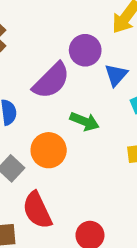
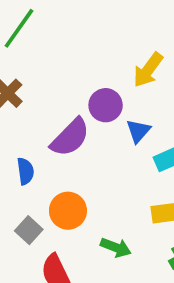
green arrow: (84, 121) -> (116, 247), moved

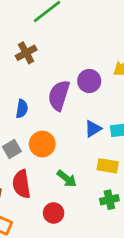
blue triangle: (138, 131) -> (93, 129), moved
purple semicircle: (70, 137) -> (59, 95), turned 136

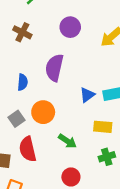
brown cross: (26, 53) -> (22, 32), turned -30
purple circle: (89, 81) -> (70, 27), moved
red circle: (54, 213) -> (71, 177), moved

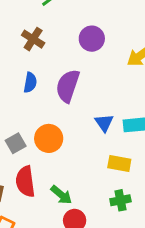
blue semicircle: (23, 82) -> (30, 83), moved
blue triangle: (87, 95) -> (104, 123), turned -35
green arrow: (67, 141) -> (61, 195), moved

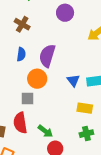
purple circle: (92, 39) -> (65, 13), moved
orange circle: (49, 138) -> (37, 79), moved
gray square: (16, 143) -> (27, 99), moved, turned 32

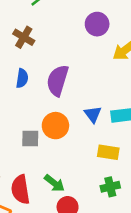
purple circle: (65, 13) -> (97, 24), moved
orange circle: (37, 79) -> (55, 126), moved
red semicircle: (20, 123) -> (20, 189), moved

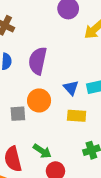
yellow rectangle: (108, 152) -> (77, 116), moved

